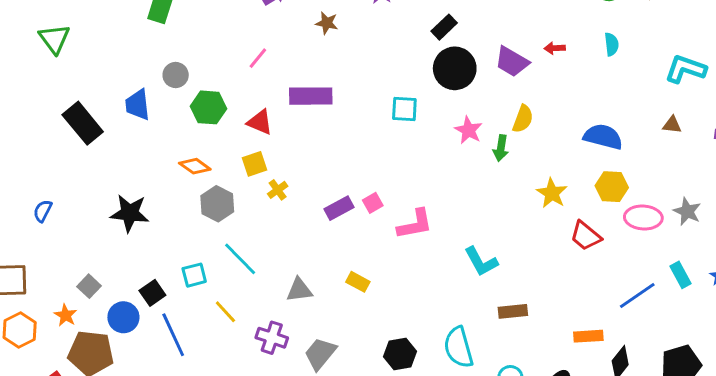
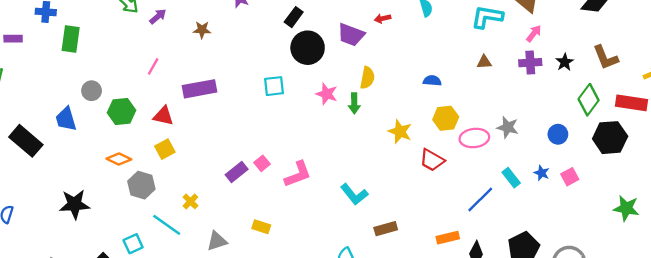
blue semicircle: (603, 137) -> (432, 81), size x0.6
yellow cross: (278, 190) -> (190, 201), moved

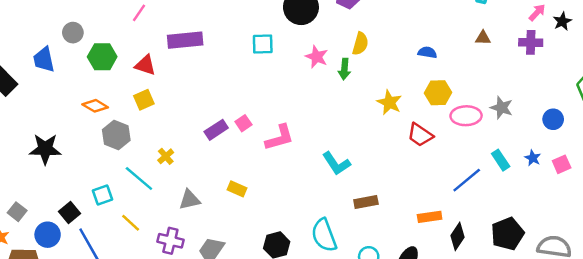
black star: (565, 62) -> (562, 21), moved

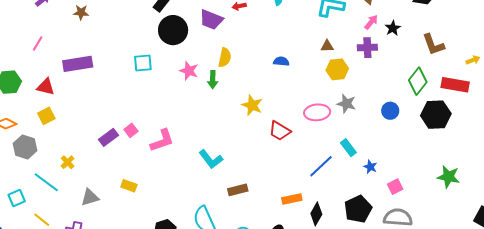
yellow hexagon: (438, 93) -> (337, 69), moved
blue star: (533, 158) -> (370, 167), moved
pink square: (562, 164) -> (395, 187), moved

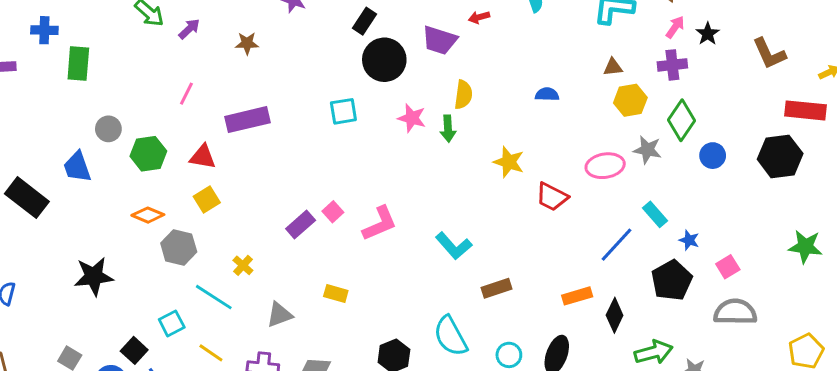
green diamond: (418, 81) -> (681, 120), moved
black pentagon: (358, 209) -> (672, 280), moved

